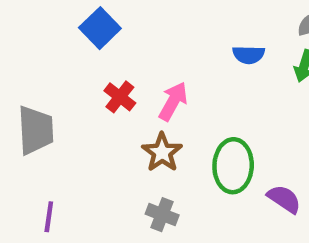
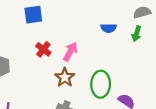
blue square: (100, 28) -> (33, 15), turned 36

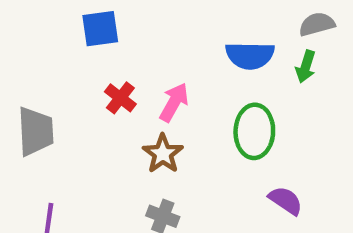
blue semicircle: (108, 28) -> (250, 55), size x1.5
green ellipse: (101, 84) -> (254, 131), moved

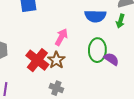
red cross: (120, 98) -> (37, 60), moved, size x1.6
purple semicircle: (286, 201) -> (111, 59), moved

